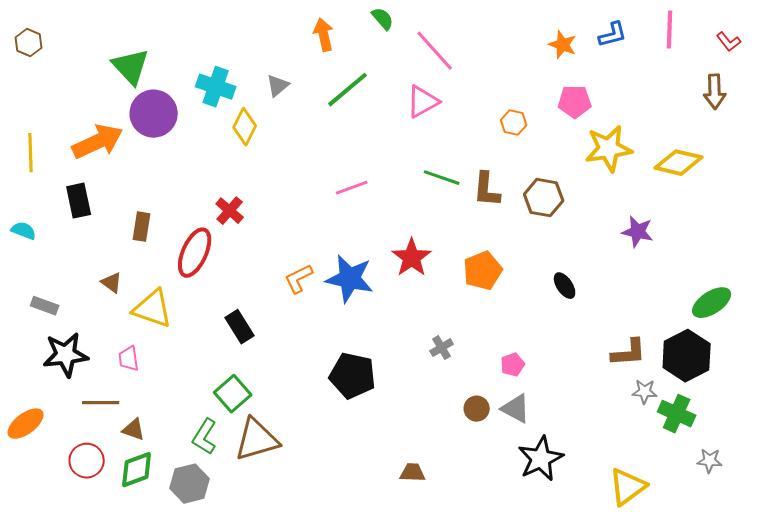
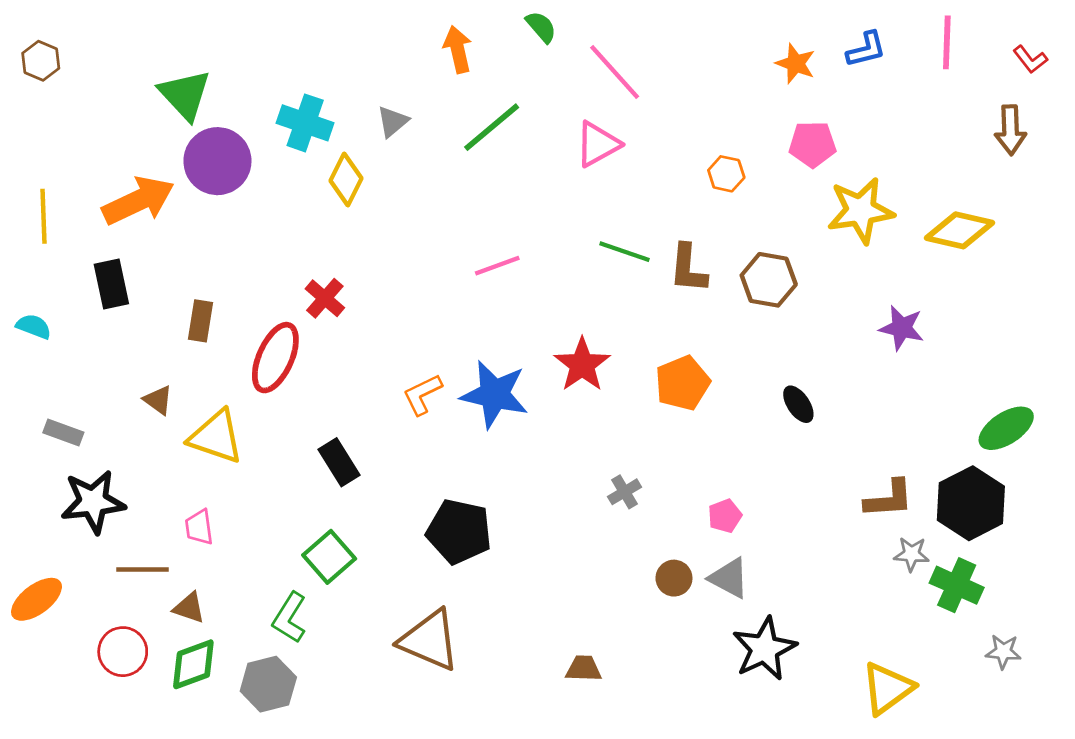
pink trapezoid: (129, 359) -> (199, 527), moved
black pentagon: (353, 376) -> (459, 531), moved
brown triangle: (257, 440) -> (429, 640), moved, turned 39

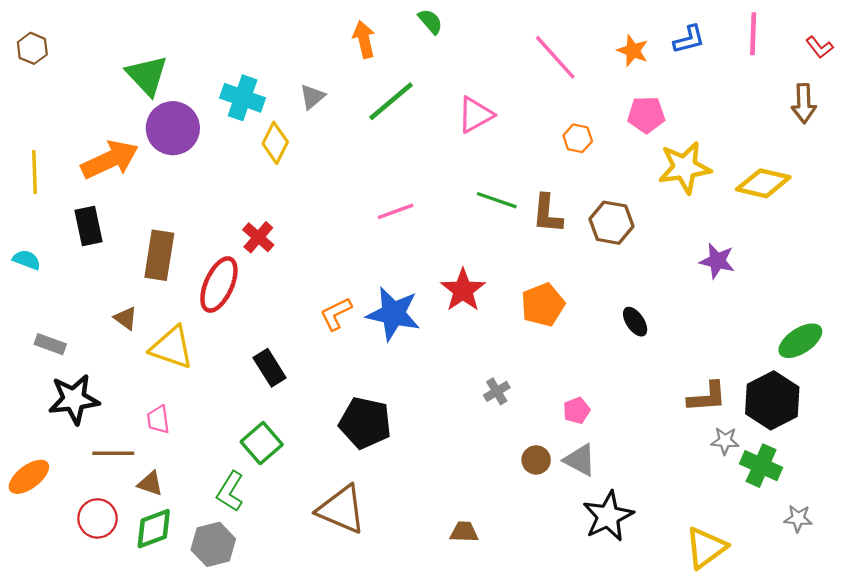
pink line: (615, 72) -> (555, 57), moved
brown rectangle: (200, 321) -> (159, 255), size x1.5

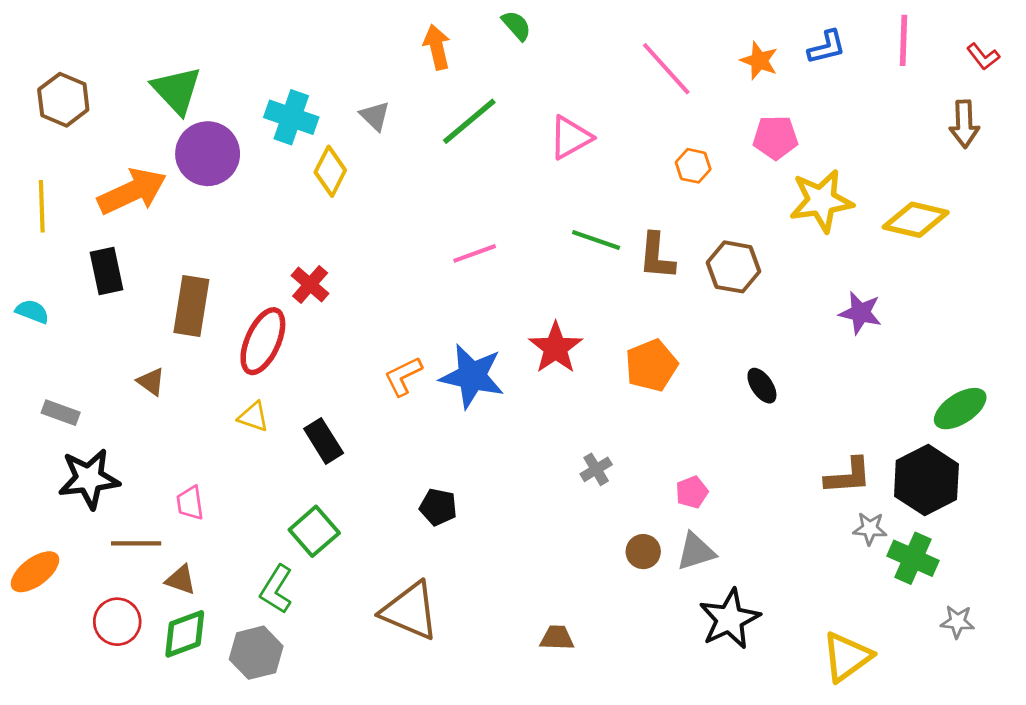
brown hexagon: (32, 48) -> (63, 100), moved, size x1.4
gray triangle: (312, 97) -> (375, 116), turned -36
yellow triangle: (172, 347) -> (253, 417), moved, size x0.6
black pentagon: (365, 423) -> (438, 507), size x0.6
gray triangle: (580, 460) -> (696, 552), turned -45

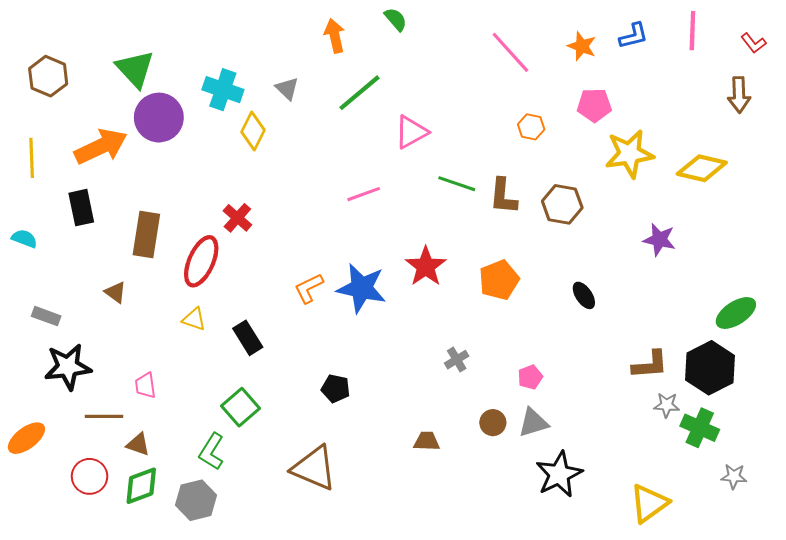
pink triangle: (570, 137) -> (411, 132), moved
brown trapezoid: (557, 638) -> (427, 441), moved

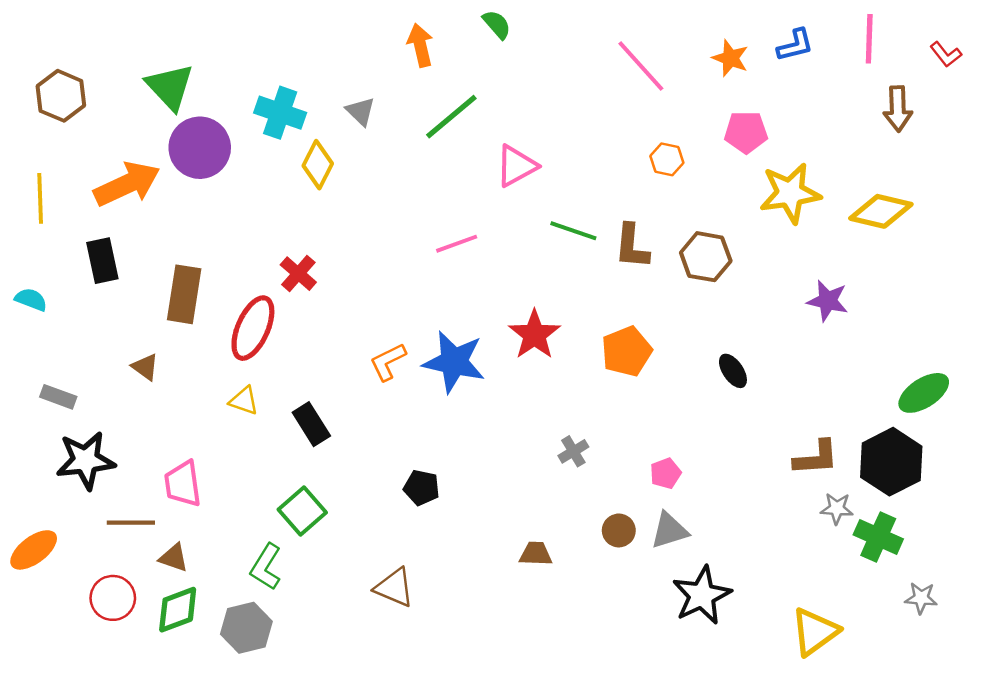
brown arrow: (739, 95) -> (898, 109), moved
pink trapezoid: (145, 385) -> (183, 484), size x1.4
brown triangle: (314, 468) -> (394, 588), size x0.7

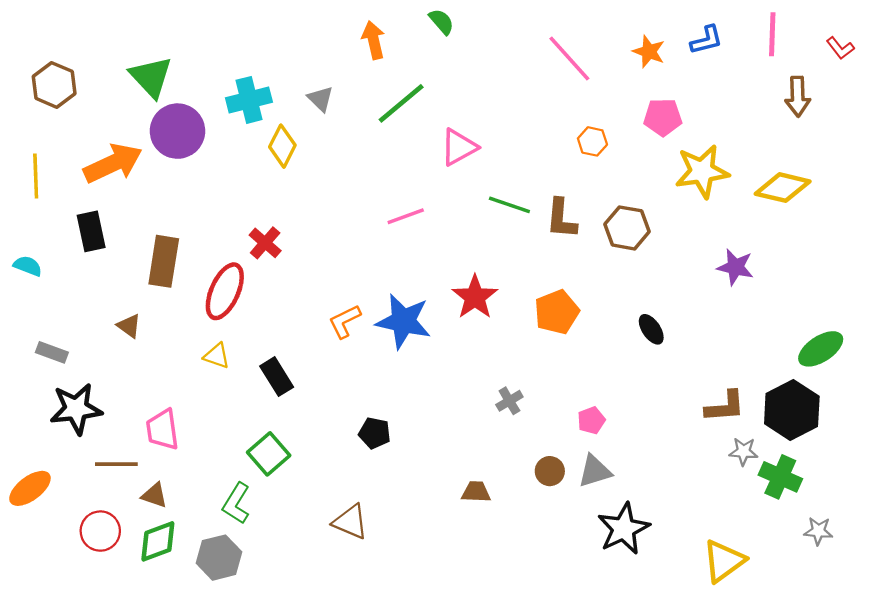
cyan cross: (280, 113) -> (249, 100), turned -33

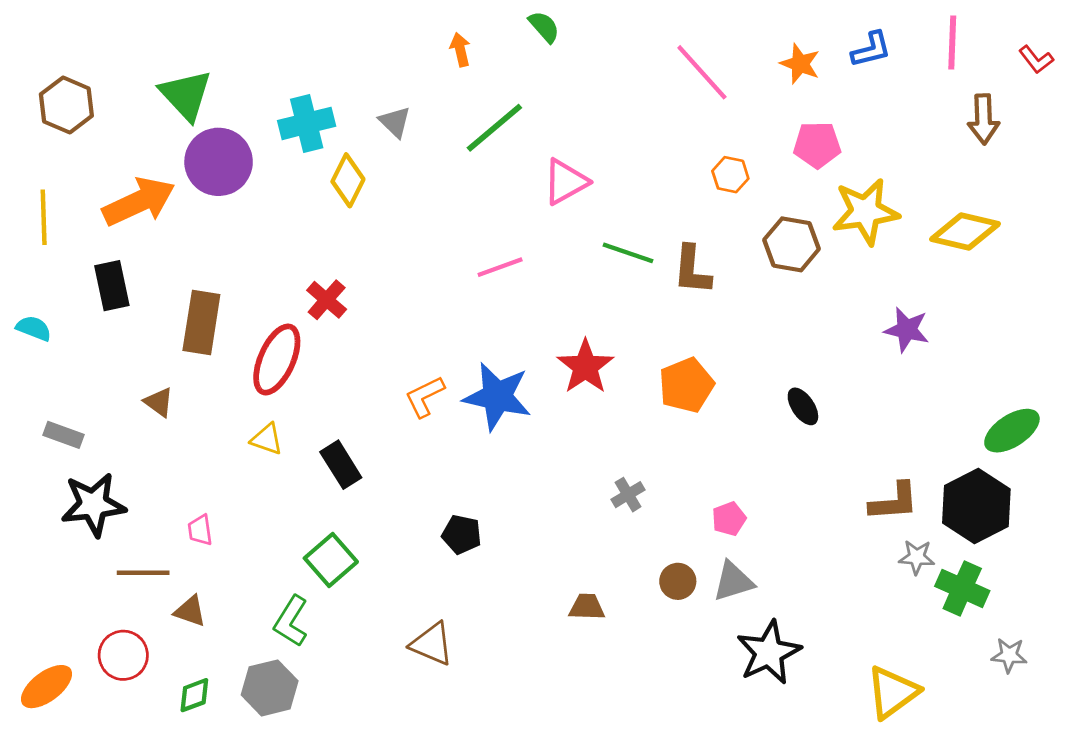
orange arrow: (373, 40) -> (460, 50), size x0.7
brown hexagon: (627, 228) -> (792, 244), moved
pink trapezoid: (163, 430) -> (200, 530), size x0.6
orange ellipse: (30, 488) -> (46, 687), moved
green diamond: (158, 541) -> (194, 695), moved, size x0.7

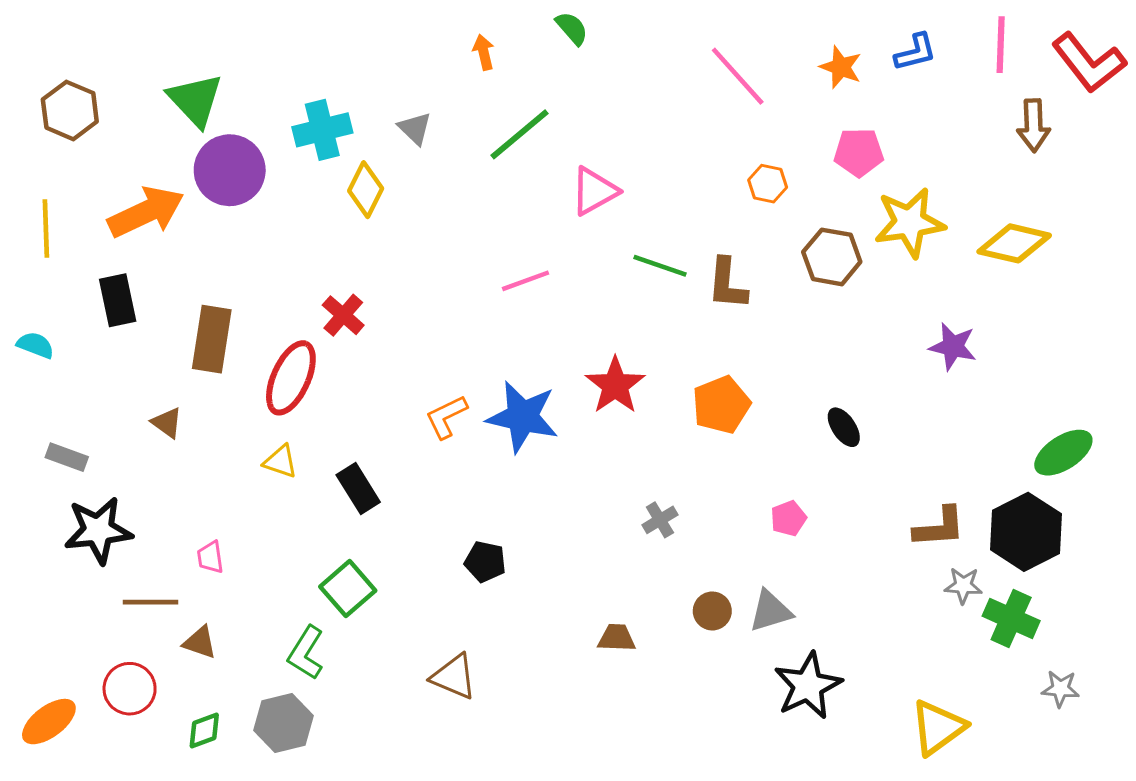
red L-shape: (1036, 59) -> (1089, 63), size x2.0
pink pentagon: (729, 519) -> (788, 518), moved

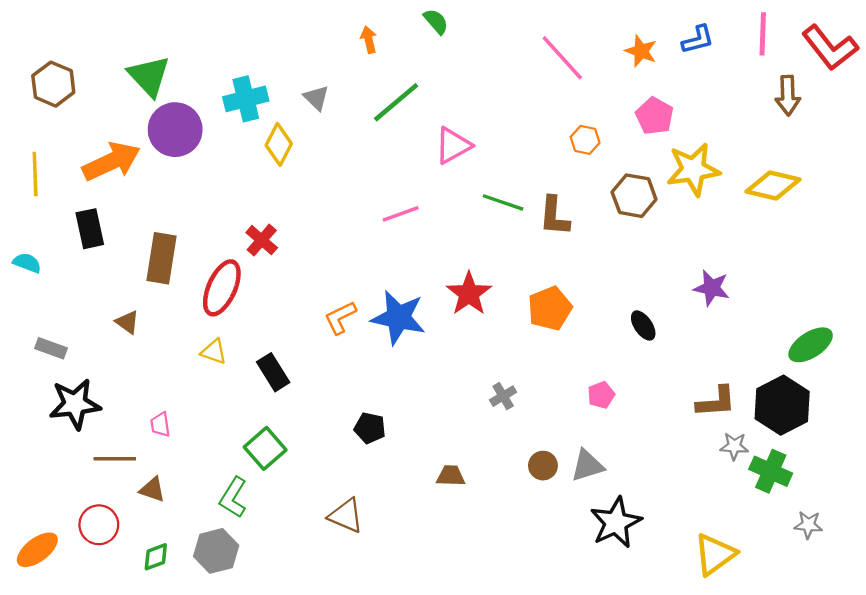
pink pentagon: (859, 152) -> (655, 116), turned 30
purple star: (953, 347) -> (712, 288), moved
brown trapezoid: (617, 638) -> (451, 476), moved

